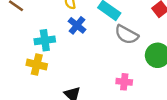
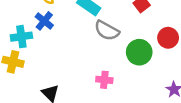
blue cross: (77, 25) -> (44, 21), moved

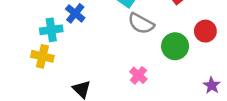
pink cross: (104, 80) -> (138, 75), turned 35

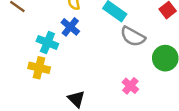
cyan cross: (51, 30) -> (47, 43), turned 30

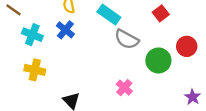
cyan cross: (47, 43) -> (32, 35), moved

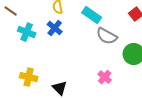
yellow cross: (35, 70) -> (29, 77), moved

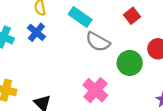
pink cross: (105, 77) -> (95, 90), size x1.5

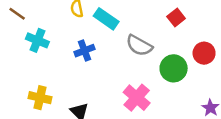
cyan rectangle: (80, 17) -> (106, 19), moved
blue cross: (36, 32) -> (84, 51), moved, turned 30

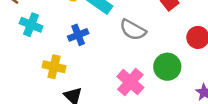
green circle: (174, 68) -> (167, 67), moved
yellow cross: (40, 98) -> (54, 67), moved

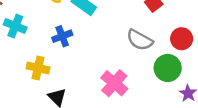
gray semicircle: (133, 30) -> (140, 40), moved
green circle: (167, 67) -> (168, 68), moved

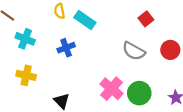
yellow cross: (38, 68) -> (26, 75), moved
green circle: (168, 68) -> (139, 93), moved

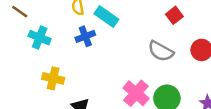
blue cross: (66, 48) -> (85, 36), moved
yellow cross: (26, 75) -> (53, 78), moved

